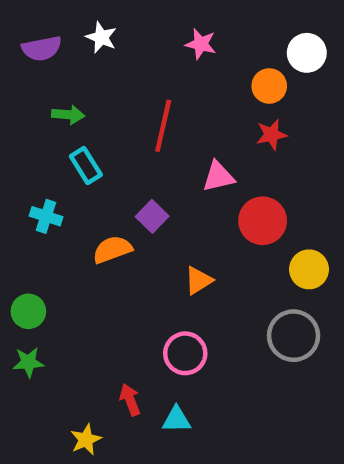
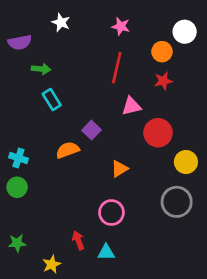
purple semicircle: (42, 48) -> (20, 42), moved
red line: (163, 126) -> (117, 68), moved
cyan cross: (46, 216) -> (18, 158), moved
green star: (28, 362) -> (17, 243), moved

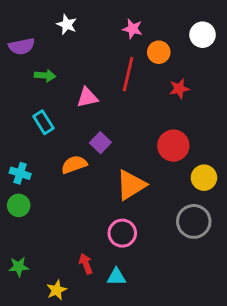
orange circle: (162, 52) -> (159, 52), moved
cyan rectangle: (52, 99) -> (43, 122), moved
pink triangle: (131, 106) -> (87, 97), moved
orange triangle: (119, 169) -> (131, 185), size x1.6

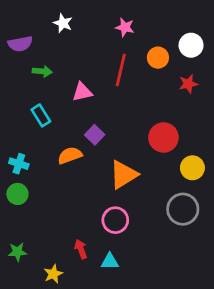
white circle: (203, 35) -> (191, 45), moved
orange circle: (159, 52) -> (158, 58), moved
red star: (179, 89) -> (188, 84), moved

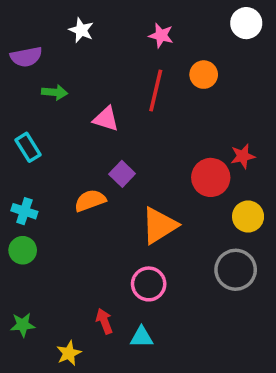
white circle: (191, 45) -> (246, 23), moved
red star: (188, 84) -> (243, 156), moved
pink triangle: (82, 92) -> (106, 119), turned 30
cyan rectangle: (41, 115) -> (28, 147), moved

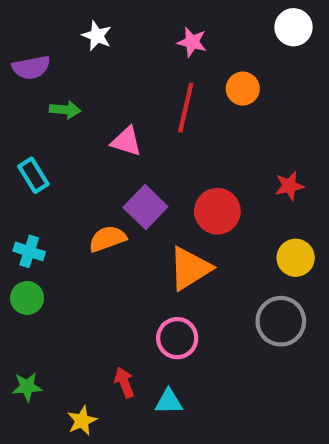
purple square: (122, 174) -> (145, 207), size x1.4
red circle: (211, 177) -> (217, 211), moved

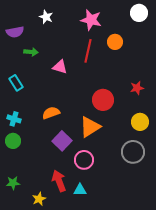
pink star: (192, 42) -> (91, 20), size x1.5
purple square: (145, 207) -> (62, 141), moved
red arrow: (124, 383) -> (59, 181), size x1.5

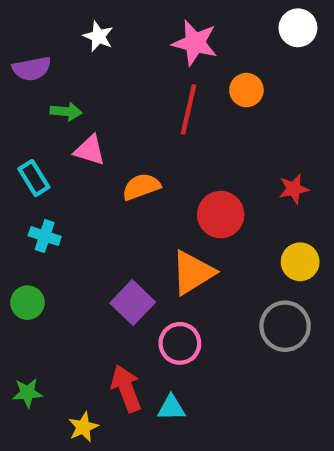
pink triangle: (60, 67) -> (90, 150), moved
orange semicircle: (51, 113) -> (141, 187), moved
cyan cross: (14, 119) -> (45, 236), moved

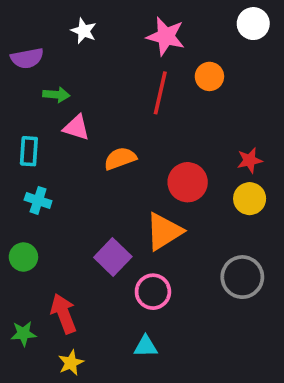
cyan rectangle: (34, 178) -> (29, 151), turned 36
yellow circle: (300, 262) -> (250, 199), moved
red arrow: (126, 388) -> (64, 314), moved

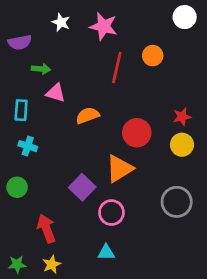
pink star: (166, 36) -> (104, 26), moved
green star: (23, 334) -> (17, 264), moved

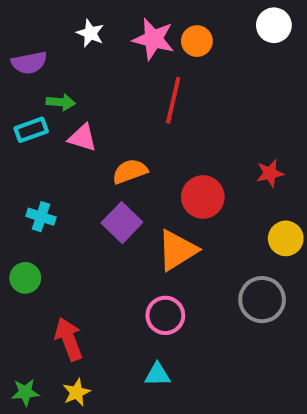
orange circle: (153, 56) -> (197, 41), moved
cyan rectangle: (21, 110) -> (31, 130), moved, turned 66
yellow circle: (182, 145) -> (286, 238), moved
purple square: (82, 187) -> (122, 223), moved

